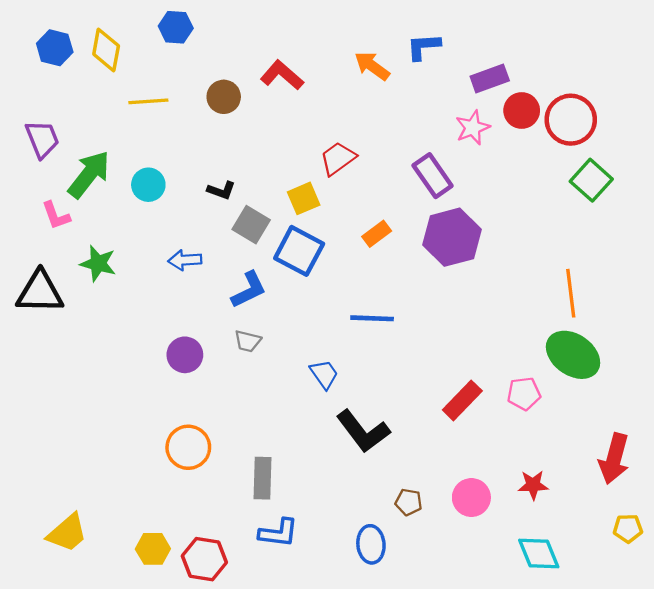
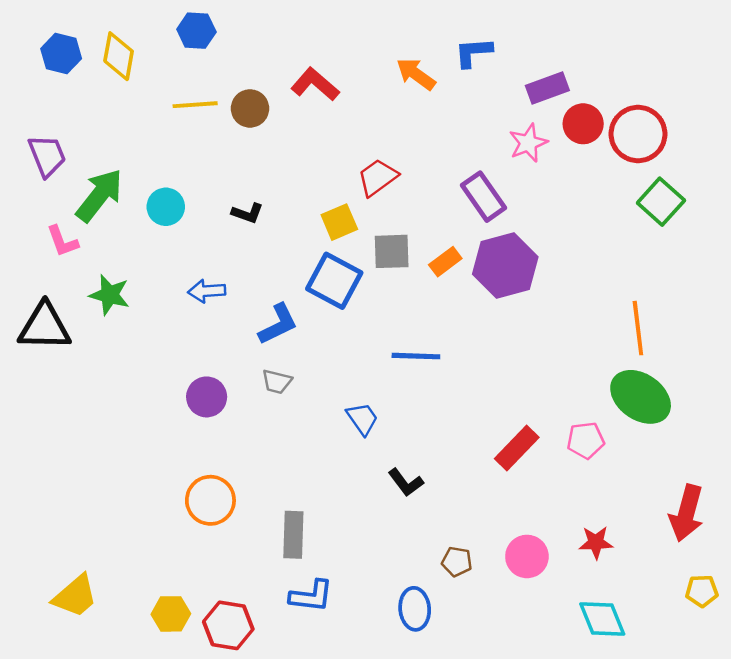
yellow line: (148, 101) -> (195, 105), moved
gray square: (251, 225) -> (392, 251), moved, turned -33
orange rectangle: (377, 234) -> (445, 262), moved
black L-shape: (363, 431) -> (406, 482), size x0.6

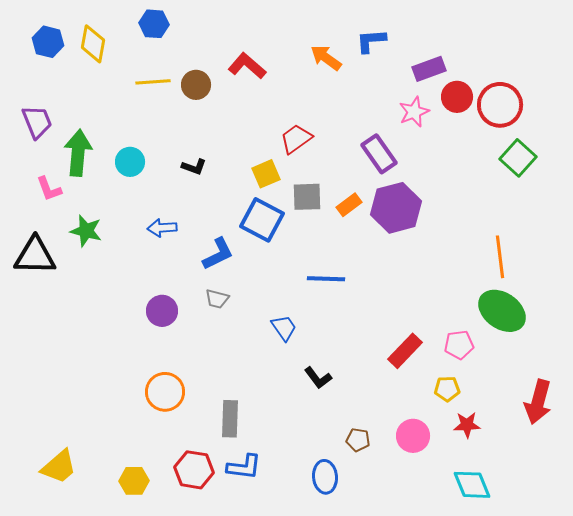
green arrow: (99, 195) -> (78, 153), turned -33
yellow pentagon: (702, 591) -> (447, 389), moved
red hexagon: (228, 625) -> (194, 470), moved

